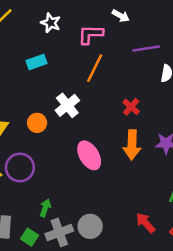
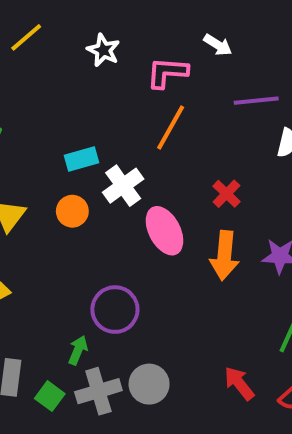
cyan rectangle: (36, 62) -> (81, 159), moved
pink ellipse: (89, 155) -> (165, 231), moved
purple circle: (20, 167) -> (115, 310), moved

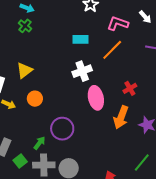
cyan rectangle: (81, 159) -> (81, 39), moved
orange circle: (72, 211) -> (35, 99), moved

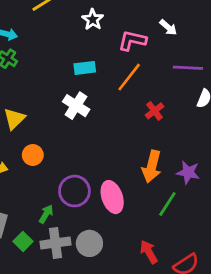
white cross: (82, 71) -> (76, 106), moved, turned -30
red cross: (130, 88) -> (155, 111), moved
pink ellipse: (96, 98) -> (112, 197), moved
green line: (142, 162) -> (167, 204), moved

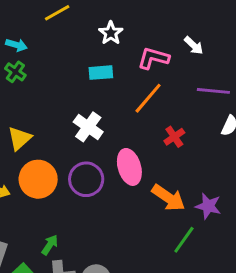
cyan rectangle: (85, 68) -> (101, 73), moved
orange circle: (33, 155) -> (38, 179), size x1.6
orange arrow: (152, 166) -> (168, 198), turned -72
purple circle: (74, 191) -> (86, 179), moved
pink ellipse: (112, 197) -> (129, 167), moved

